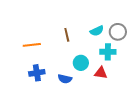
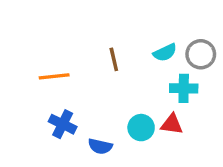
cyan circle: (81, 63) -> (141, 128), moved
blue cross: (37, 73) -> (63, 124), turned 35
blue semicircle: (65, 79) -> (100, 146), moved

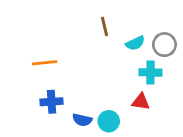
brown line: (114, 59) -> (105, 26), moved
blue cross: (63, 124) -> (52, 102), turned -30
cyan circle: (141, 128) -> (109, 121), moved

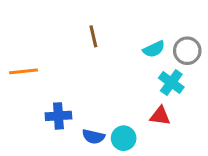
brown line: (105, 26) -> (93, 36), moved
orange line: (45, 63) -> (23, 71), moved
cyan cross: (151, 72) -> (171, 83), turned 35

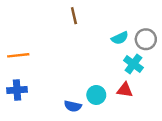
brown line: (93, 36) -> (74, 16), moved
blue cross: (58, 116) -> (17, 90), moved
cyan circle: (124, 138) -> (96, 95), moved

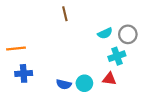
cyan cross: (133, 64) -> (117, 56), turned 35
blue cross: (17, 90) -> (24, 73), moved
blue semicircle: (73, 106) -> (64, 84), moved

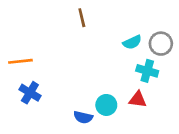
cyan cross: (117, 56) -> (147, 71), turned 35
blue cross: (24, 73) -> (30, 93), turned 35
blue semicircle: (64, 84) -> (83, 117), moved

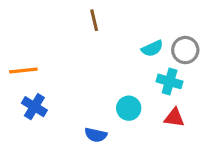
red triangle: (138, 100) -> (174, 118), moved
cyan circle: (106, 105) -> (129, 108), moved

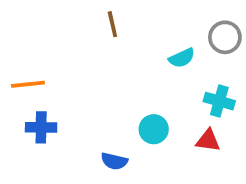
gray circle: (185, 50) -> (225, 37), moved
cyan cross: (170, 81) -> (219, 101), moved
blue cross: (34, 107) -> (41, 127), turned -30

